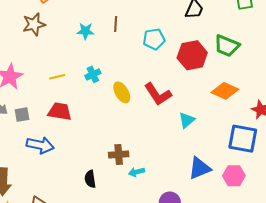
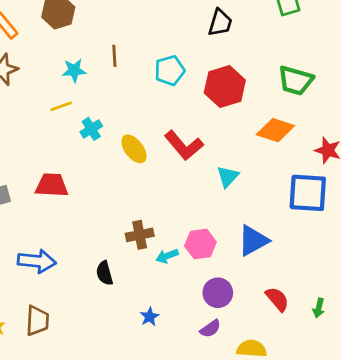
green trapezoid: (227, 46) -> (296, 81), moved
yellow line: (57, 77) -> (61, 106), moved
blue arrow: (40, 145) -> (37, 261), moved
pink hexagon: (234, 176) -> (200, 244), moved

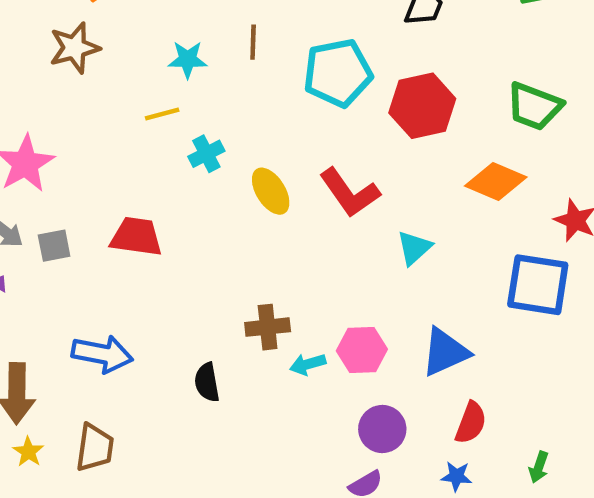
cyan pentagon: (170, 70) -> (338, 73), size x1.4
red semicircle: (277, 299) -> (471, 423), moved, turned 56
blue star: (150, 317) -> (457, 476), moved, turned 30

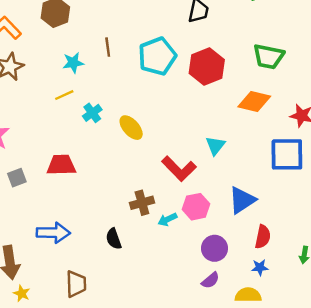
red L-shape: (350, 193) -> (179, 169), moved
brown trapezoid: (95, 448) -> (76, 284), moved

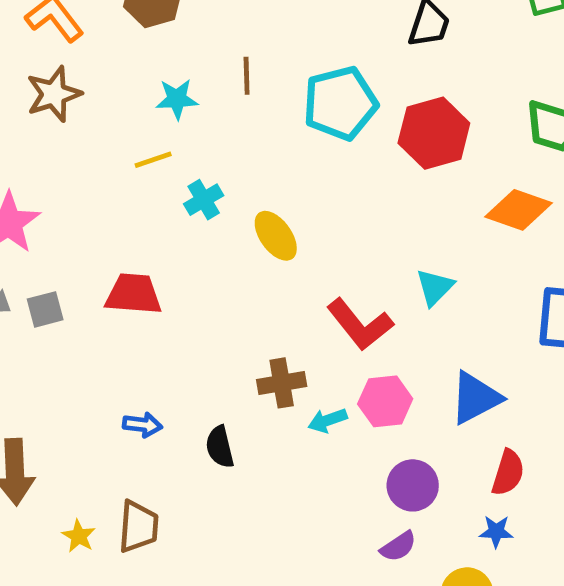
blue arrow: (53, 233) -> (142, 425), moved, size x0.6
yellow star: (22, 293) -> (79, 536), moved

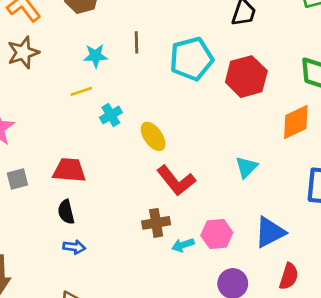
orange diamond: (519, 210) -> (296, 122), turned -45
red L-shape: (360, 324) -> (176, 181), moved
black semicircle: (220, 447) -> (66, 212), moved

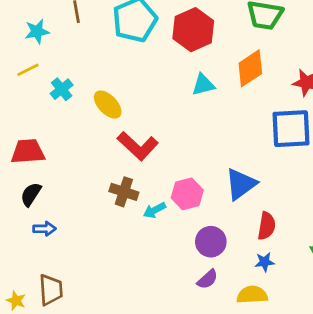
cyan triangle: (246, 167) -> (203, 85), moved, turned 40
black semicircle: (66, 212) -> (31, 194), turned 55
brown cross: (156, 223) -> (124, 192), turned 36

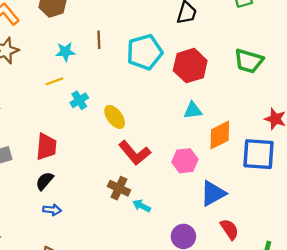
orange diamond: (250, 68) -> (220, 135), moved
red trapezoid: (28, 152) -> (46, 147), turned 92
pink hexagon: (187, 194) -> (185, 161), moved
cyan arrow: (154, 210) -> (142, 206), turned 48
red semicircle: (267, 226) -> (229, 229), turned -50

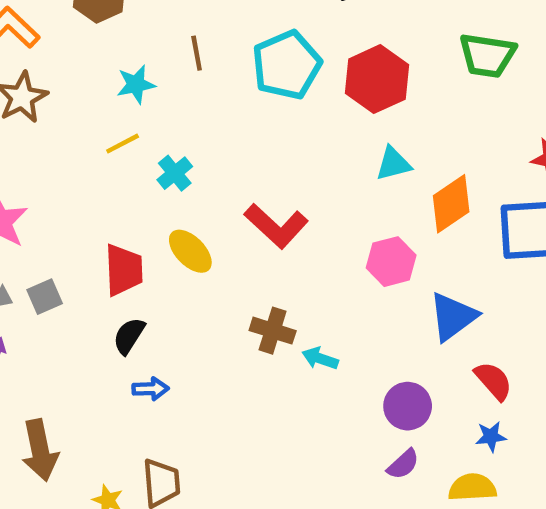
yellow ellipse: (115, 117) -> (190, 251), moved
red L-shape: (135, 153) -> (276, 226), moved

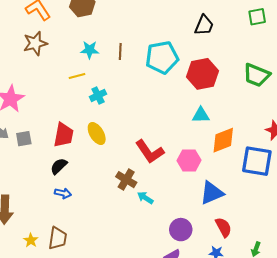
brown line: (197, 53) -> (120, 51), moved
red L-shape: (276, 226) -> (150, 152), moved

